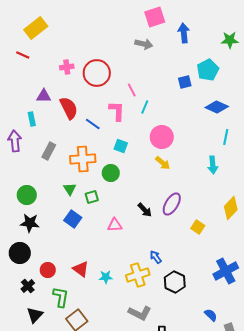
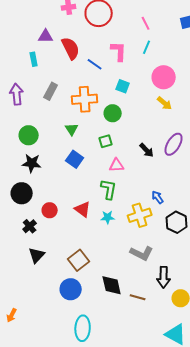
pink line: (132, 90) -> (146, 23), moved
purple arrow: (15, 141) -> (17, 94), moved
green square: (92, 197) -> (106, 141), moved
green L-shape: (61, 297) -> (109, 189), moved

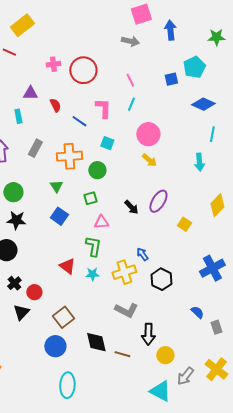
red semicircle: (71, 48) -> (55, 105), size x0.6
red circle: (50, 210) -> (34, 292), moved

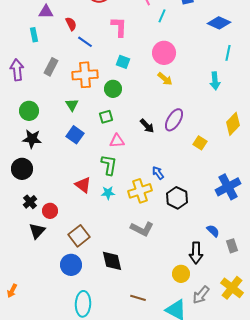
cyan line: (131, 104) -> (162, 16), moved
blue line: (79, 121) -> (85, 42), moved
black arrow: (148, 334) -> (196, 253), moved
brown line: (122, 354) -> (138, 298), moved

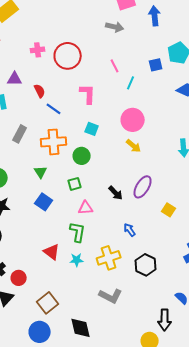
blue arrow: (158, 173) -> (130, 230), moved

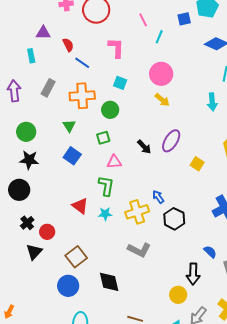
blue arrow: (130, 230) -> (158, 197), moved

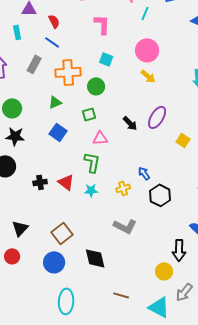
blue line: (82, 63) -> (52, 42), moved
green triangle: (69, 126) -> (55, 102), turned 40
yellow cross: (137, 212) -> (123, 188), size x0.6
black cross: (27, 223) -> (40, 182), moved, turned 32
red circle: (47, 232) -> (12, 256), moved

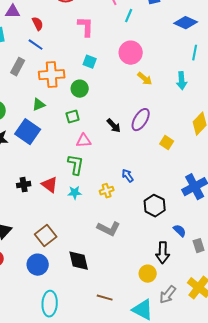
yellow arrow: (148, 76) -> (145, 79), moved
blue square: (58, 132) -> (28, 132), moved, size x1.4
black hexagon: (160, 195) -> (155, 206), moved

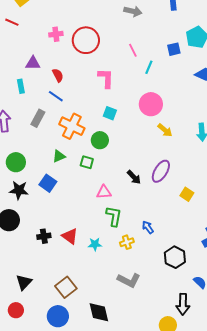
orange cross: (52, 75) -> (72, 126), turned 30
green square: (73, 117) -> (87, 162), moved, turned 32
blue square: (28, 132) -> (48, 183), size x0.7
green L-shape: (76, 165) -> (114, 216), moved

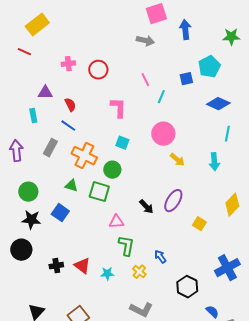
red circle: (86, 40) -> (98, 70), size x0.7
green triangle: (59, 156) -> (71, 186), turned 40
green square: (87, 162) -> (99, 192), size x1.5
yellow cross: (127, 242) -> (139, 272), turned -32

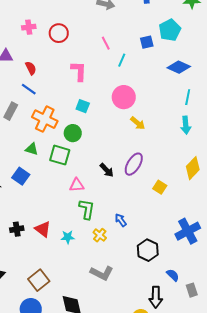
cyan arrow: (214, 162) -> (186, 125), moved

